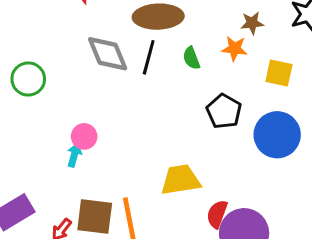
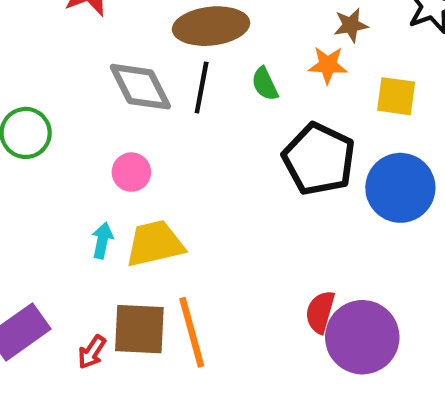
black pentagon: (224, 111) -> (319, 159), size x1.4
pink circle: (84, 136) -> (131, 172), moved
yellow trapezoid: (181, 180) -> (155, 244), moved

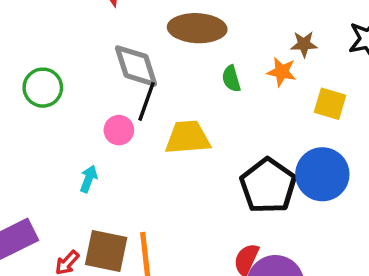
black line: (202, 87) -> (147, 101), moved
black pentagon: (319, 159) -> (268, 186), moved
yellow trapezoid: (155, 244) -> (188, 138), moved

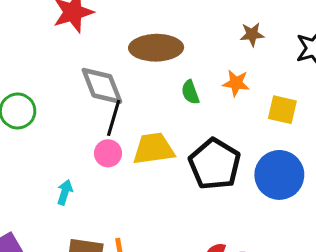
brown star: (304, 44) -> (252, 34), moved
pink circle: (119, 130) -> (108, 153), moved
black pentagon: (268, 186) -> (215, 164), moved

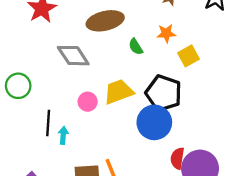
yellow square: (282, 110) -> (189, 56), moved, turned -30
black line: (114, 118) -> (48, 123), moved
blue circle: (279, 175) -> (154, 122), moved

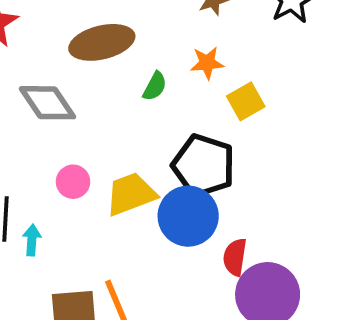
green semicircle: (136, 47) -> (155, 86), turned -119
yellow trapezoid: (119, 92) -> (131, 194), moved
red semicircle: (177, 158) -> (235, 257), moved

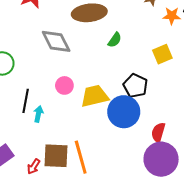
orange star: (207, 63) -> (172, 16), moved
black pentagon: (204, 166) -> (135, 86), size x0.7
red semicircle: (235, 257) -> (158, 132), moved

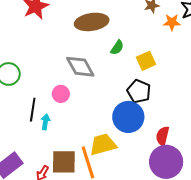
gray diamond: (56, 41) -> (80, 67), moved
yellow square: (162, 54) -> (146, 61), moved
pink circle: (64, 85) -> (61, 94), moved
yellow trapezoid: (95, 96) -> (103, 145), moved

